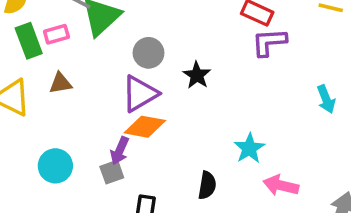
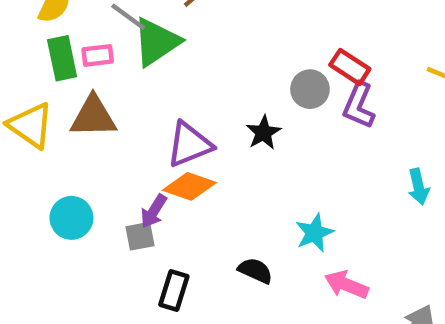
purple L-shape: (269, 42) -> (359, 105), turned -72
gray circle: (149, 53) -> (310, 89), moved
brown triangle: (60, 83) -> (93, 117), size x1.6
black semicircle: (207, 185) -> (255, 271), turned -84

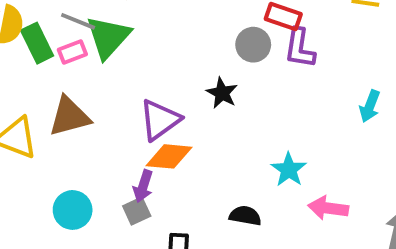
pink rectangle: (98, 55) -> (72, 52), moved
green rectangle: (62, 58) -> (37, 43), moved
cyan arrow: (419, 187) -> (370, 106), turned 48

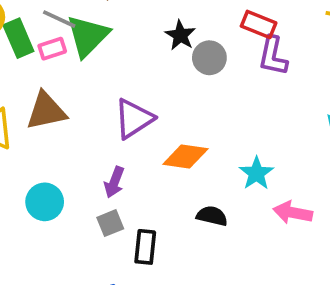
gray circle: (253, 45) -> (209, 58), moved
black star: (222, 93) -> (180, 35), moved
orange diamond: (169, 156) -> (185, 156), moved
gray square: (137, 211) -> (110, 223), moved

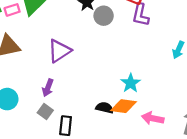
orange diamond: (185, 156) -> (124, 106), moved
pink arrow: (293, 213) -> (153, 118), moved
gray square: (110, 223) -> (45, 112), turned -32

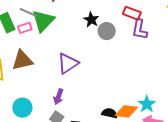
cyan star: (131, 83) -> (147, 104), moved

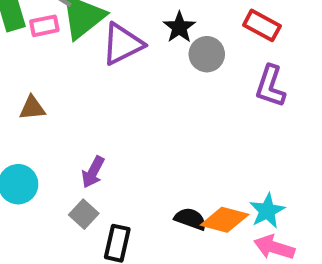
purple L-shape: (140, 29) -> (270, 86), moved
brown triangle: (22, 60) -> (32, 108), moved, size x0.6
purple triangle: (68, 63) -> (122, 44), moved

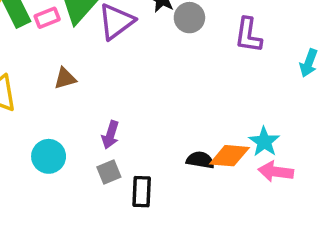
brown triangle: (32, 108) -> (65, 78), moved
gray square: (84, 214) -> (109, 172), turned 35

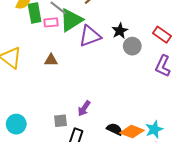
purple arrow: (110, 135) -> (84, 108), moved
cyan circle: (49, 156) -> (16, 124), moved

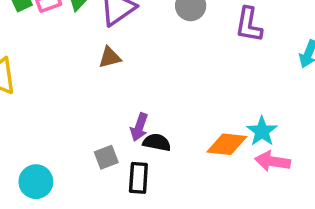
brown triangle: (51, 60) -> (110, 57), moved
black semicircle: (115, 129) -> (157, 142), moved

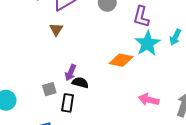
brown triangle: (110, 57) -> (56, 29), turned -48
cyan star: (262, 131) -> (147, 43), moved, size x1.4
orange diamond: (227, 144) -> (121, 60), moved

